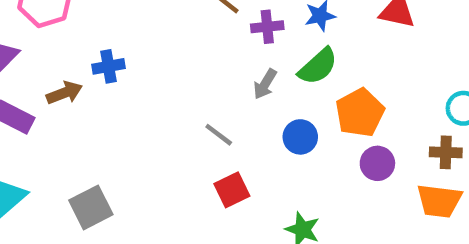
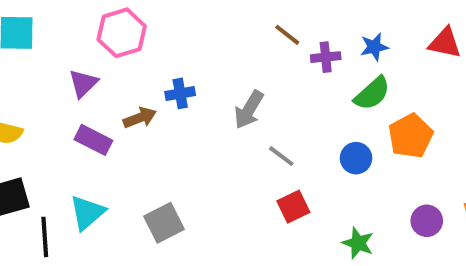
gray arrow: (265, 84) -> (249, 110), moved, size x1.4
purple circle: (377, 163) -> (427, 221), moved

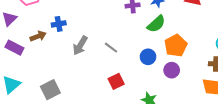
gray arrow: (249, 110) -> (80, 46), moved
gray line: (281, 156) -> (111, 48), moved
purple circle: (427, 221) -> (172, 70), moved

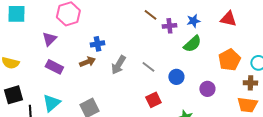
brown arrow: (38, 36) -> (87, 62), moved
orange pentagon: (176, 46) -> (229, 60), moved
blue circle: (148, 57) -> (176, 77), moved

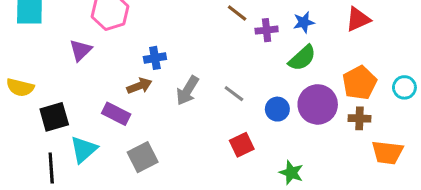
red triangle: (228, 19) -> (358, 19), turned -36
purple rectangle: (54, 67) -> (116, 114), moved
brown cross: (250, 83) -> (359, 118), moved
purple circle: (207, 89) -> (318, 104), moved, size x1.6
black square: (13, 95) -> (54, 117), moved

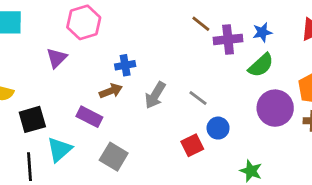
purple cross: (267, 30) -> (228, 39), size x1.4
blue circle: (277, 109) -> (218, 128), moved
red square: (242, 145) -> (192, 145), moved
gray square: (143, 157) -> (114, 157), turned -32

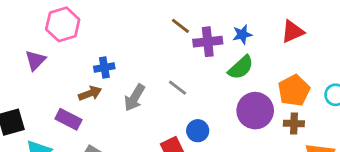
gray line: (198, 98) -> (178, 88), moved

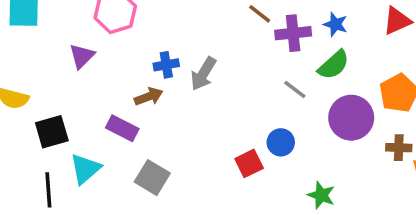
blue star: (242, 34) -> (335, 24), turned 30
gray line: (178, 88) -> (295, 90), moved
gray arrow: (134, 98) -> (203, 74), moved
brown cross: (294, 124) -> (399, 148), moved

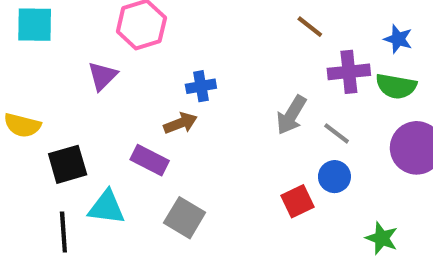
purple cross: (293, 33) -> (349, 72), moved
green semicircle: (334, 65) -> (396, 86), turned 52
gray arrow: (203, 74) -> (291, 115), moved
gray line: (295, 90) -> (337, 133), moved
cyan triangle: (85, 169) -> (107, 207), turned 48

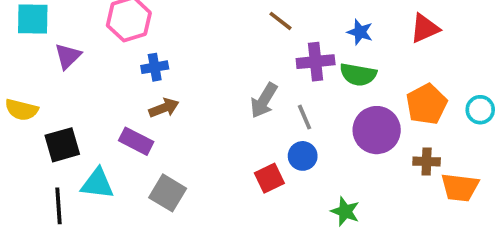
purple triangle: (102, 76) -> (68, 56), moved
blue cross: (201, 86) -> (155, 67), moved
gray line: (337, 133) -> (305, 117), turned 30

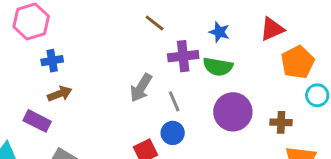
orange pentagon: (427, 104) -> (298, 62), moved
brown cross: (427, 161) -> (281, 122), moved

